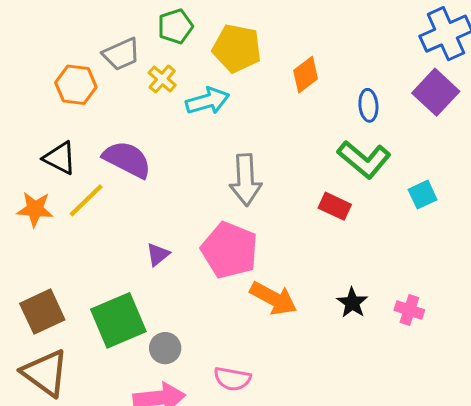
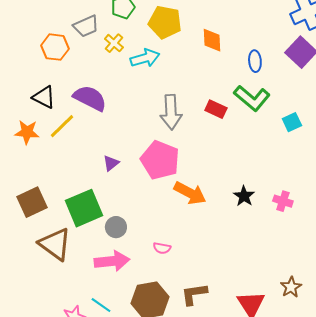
orange diamond: (306, 75) -> (212, 40), turned -55
red rectangle: (335, 206) -> (216, 109), moved
brown triangle: (45, 373) -> (55, 244), moved
pink semicircle: (232, 379) -> (162, 248), size x0.7

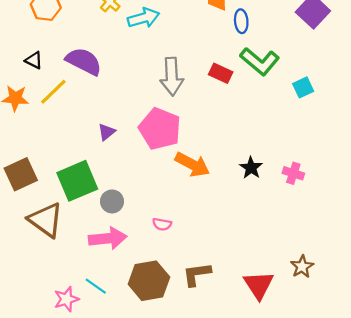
blue ellipse: (255, 61) -> (241, 21), moved
black triangle: (44, 97) -> (34, 60), size x0.7

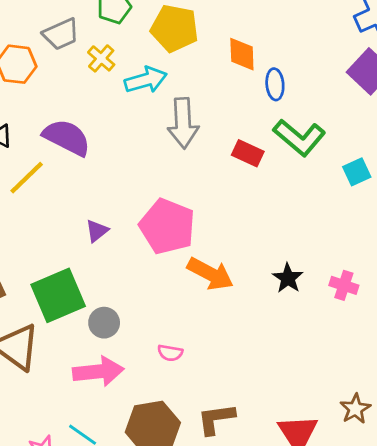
gray arrow: (172, 77) -> (183, 123), moved

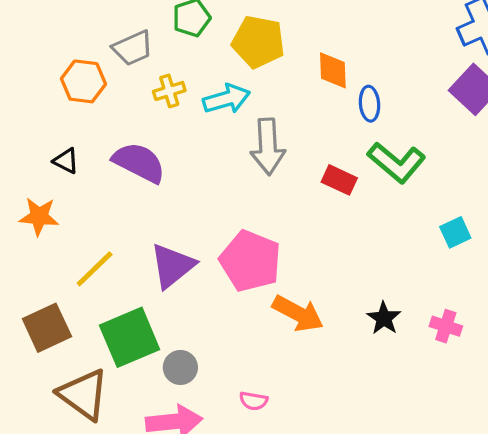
yellow cross: (101, 58) -> (169, 91), moved, turned 32
cyan square: (357, 172) -> (455, 232), moved
yellow line: (27, 178) -> (95, 269), moved
purple triangle: (97, 231) -> (172, 266), size x1.8

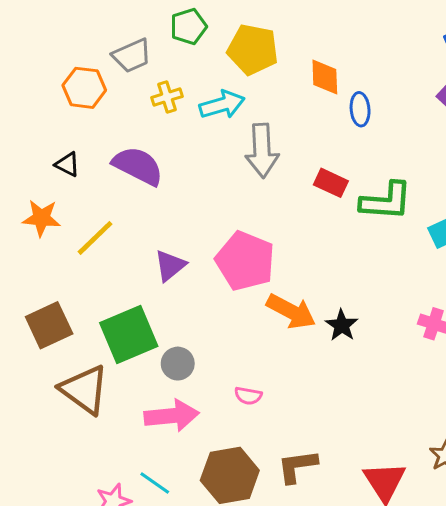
green L-shape: (397, 162) -> (386, 201), moved, turned -36
purple triangle: (172, 266) -> (170, 266), size x0.7
yellow line: (95, 269) -> (95, 238), moved
black star: (384, 318) -> (342, 325), moved

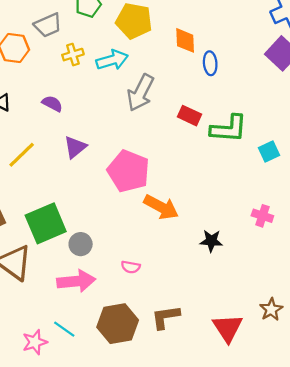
gray arrow: (262, 151) -> (140, 93), turned 30
purple semicircle: (138, 166) -> (52, 104), size x0.6
purple triangle: (170, 266) -> (75, 147), moved
black star: (342, 325) -> (211, 241), moved, turned -30

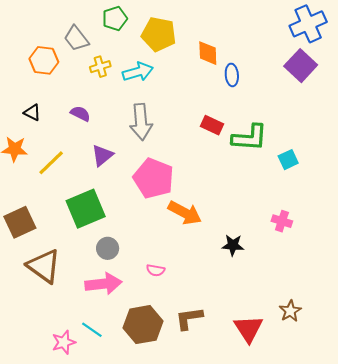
gray trapezoid: (48, 25) -> (76, 38), turned 76
gray arrow: (140, 93) -> (141, 122), moved, turned -32
green square: (46, 223) -> (86, 209), moved

